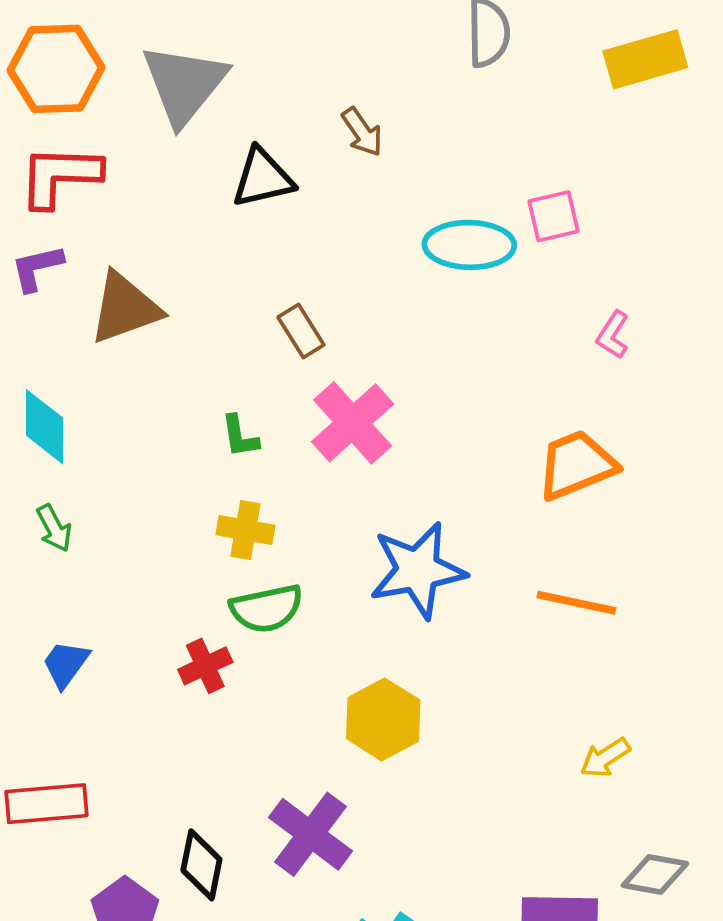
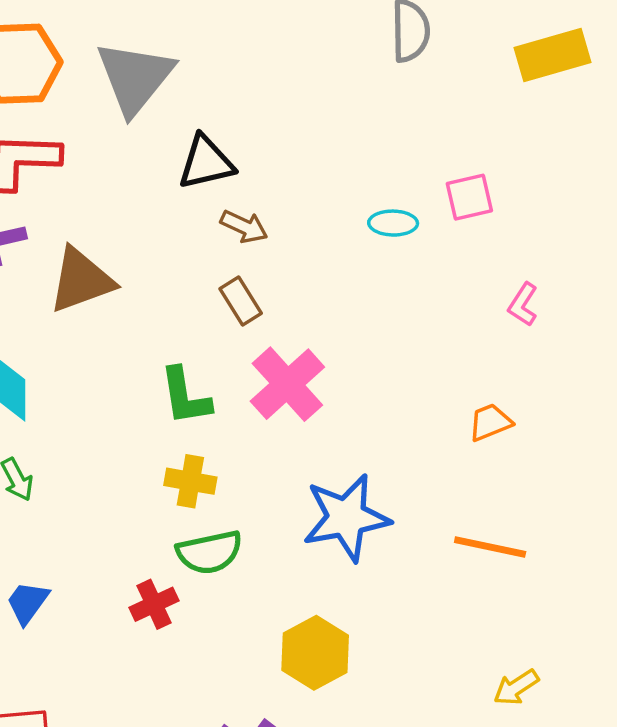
brown arrow: (362, 132) -> (244, 227), moved, turned -30
cyan ellipse: (469, 245) -> (393, 223), size x0.6
green L-shape: (240, 436) -> (185, 396), size x1.5
orange trapezoid: (576, 465) -> (490, 422), size x0.6

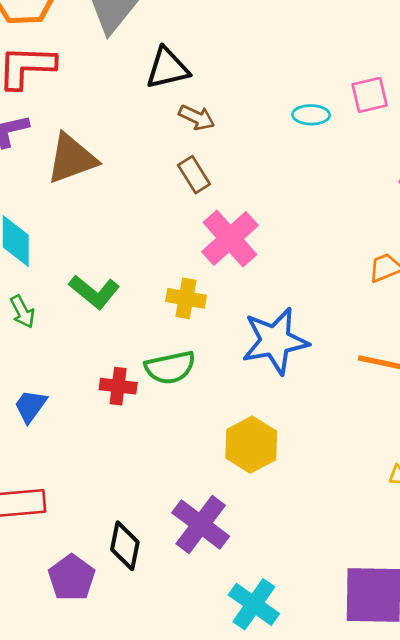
green L-shape: (185, 396) -> (94, 292), moved, turned -42
yellow cross: (190, 481) -> (186, 298), moved
red cross: (154, 604) -> (118, 386), moved, turned 32

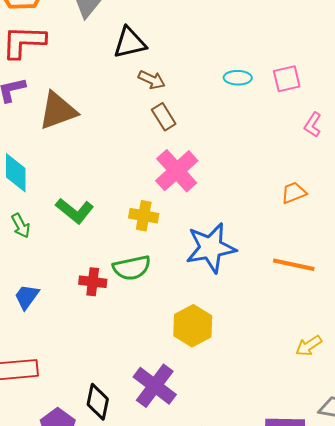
pink square: (370, 95) -> (287, 79), moved
brown rectangle: (194, 175) -> (164, 117), moved

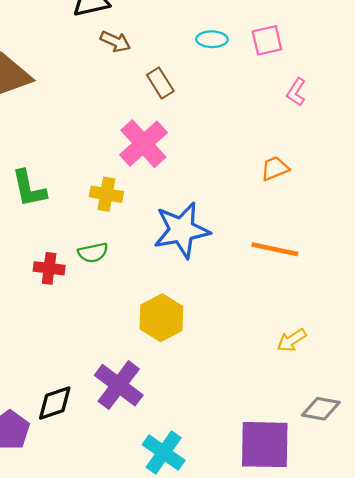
brown rectangle: (164, 117) -> (160, 83), moved
green L-shape: (75, 211) -> (29, 189), turned 39
green semicircle: (132, 268) -> (93, 253), size x0.7
black diamond: (98, 402) -> (55, 403), turned 60

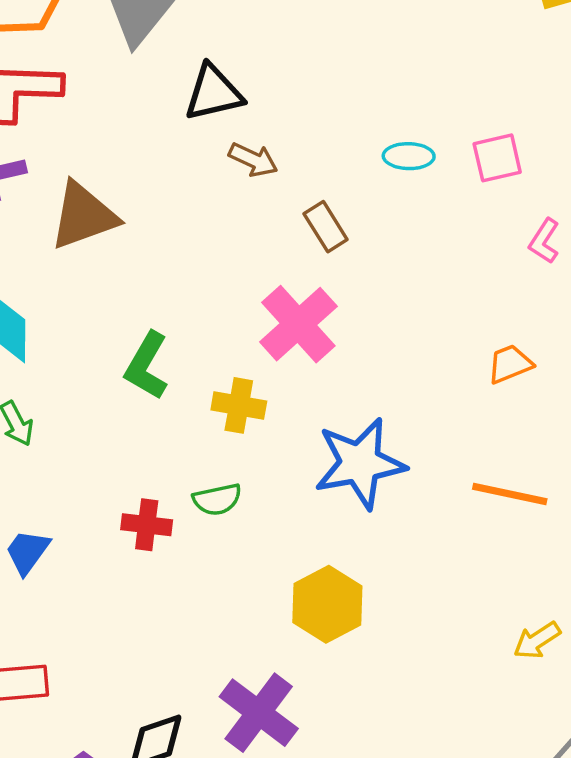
green L-shape: (29, 189) -> (147, 366), moved, turned 42

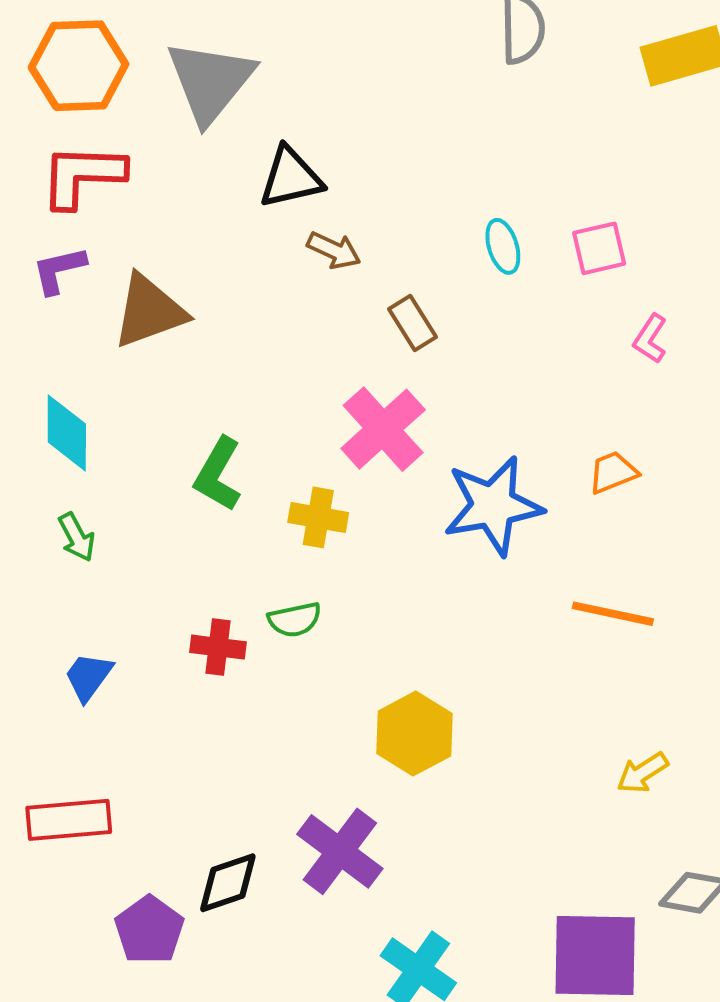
cyan ellipse: (409, 156) -> (503, 246), turned 72
blue star: (360, 463) -> (493, 506), moved

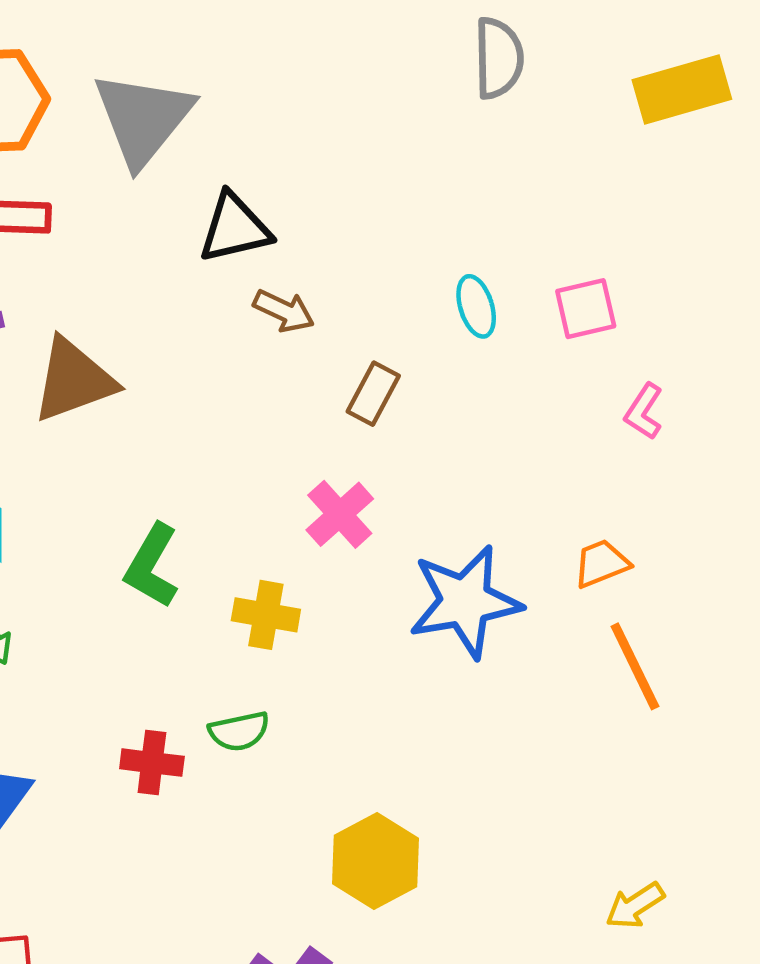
brown rectangle: (413, 323) -> (373, 394), turned 60
pink cross: (383, 429) -> (340, 514), size x0.7
orange line: (613, 614) -> (635, 666), moved, turned 52

